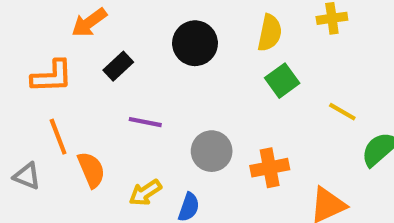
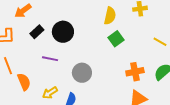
black circle: (195, 43) -> (63, 32), moved
yellow line: (342, 112) -> (160, 42), moved
orange cross: (270, 168) -> (135, 72), moved

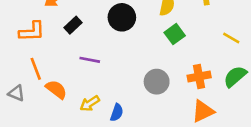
black circle: (63, 32) -> (122, 17), moved
gray circle: (82, 73) -> (157, 82), moved
orange semicircle: (24, 82) -> (56, 89), turned -30

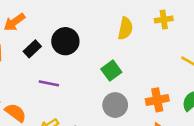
black circle: (122, 17) -> (65, 41), moved
green square: (175, 34) -> (111, 71), moved

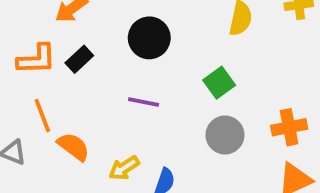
black rectangle: (32, 49) -> (79, 59), moved
purple line: (49, 83) -> (143, 102), moved

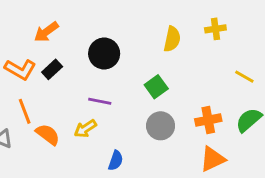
orange L-shape: (37, 59) -> (20, 69), turned 32
yellow arrow: (124, 168) -> (85, 129), moved

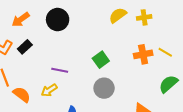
yellow semicircle: (172, 39) -> (118, 15), moved, turned -138
black circle: (104, 54) -> (58, 20), moved
orange cross: (208, 120) -> (143, 54), moved

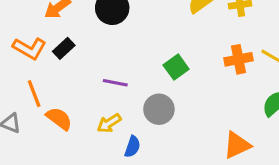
gray circle: (104, 88) -> (159, 109), moved
yellow arrow: (49, 90) -> (109, 123), moved

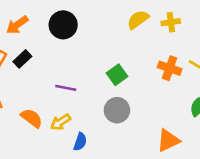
orange cross: (238, 59) -> (170, 68), turned 30
gray circle: (159, 109) -> (117, 110), moved
orange semicircle: (59, 119) -> (32, 118), moved

